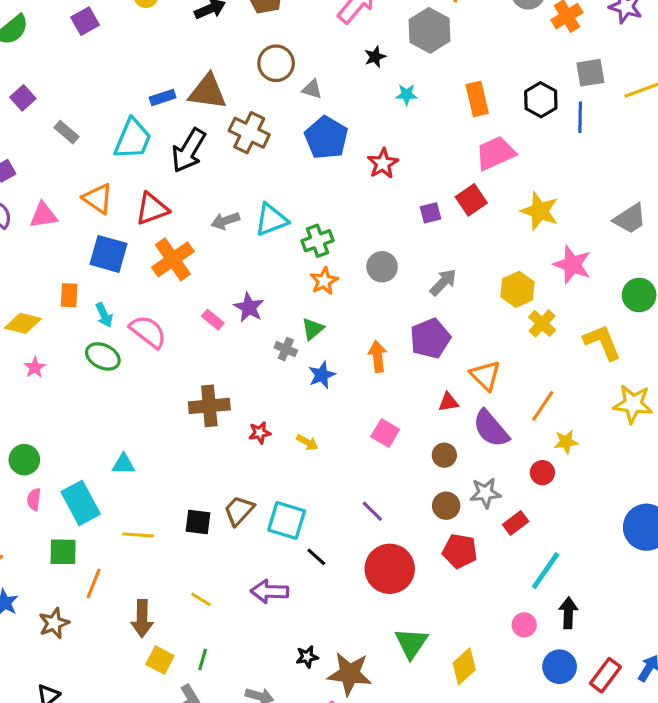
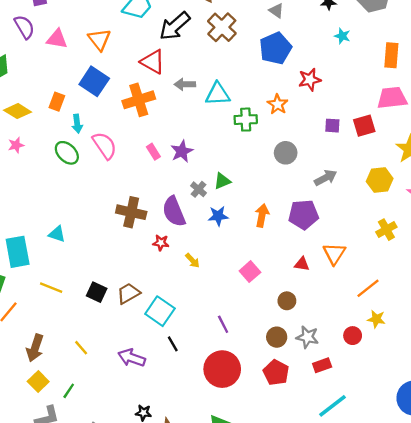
red triangle: (152, 209) -> (153, 62), moved, turned 32
orange star: (324, 281) -> (278, 104), moved, turned -30
yellow hexagon: (517, 289) -> (380, 180), moved
purple semicircle: (491, 429) -> (174, 212), moved

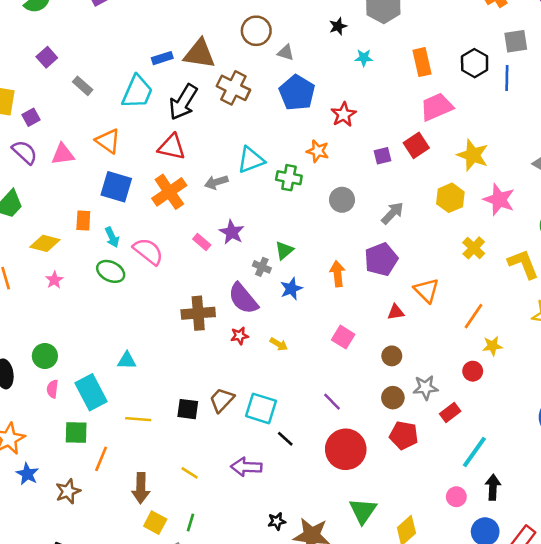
gray arrow: (185, 84) -> (216, 182), moved
green cross: (246, 120) -> (289, 178), turned 30

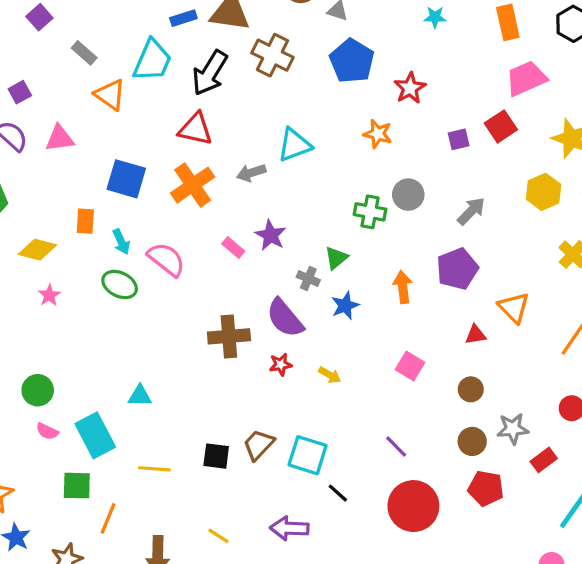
orange triangle: (108, 141) -> (110, 95), moved
green cross: (289, 178) -> (370, 212), moved
pink semicircle: (52, 389) -> (47, 431), turned -72

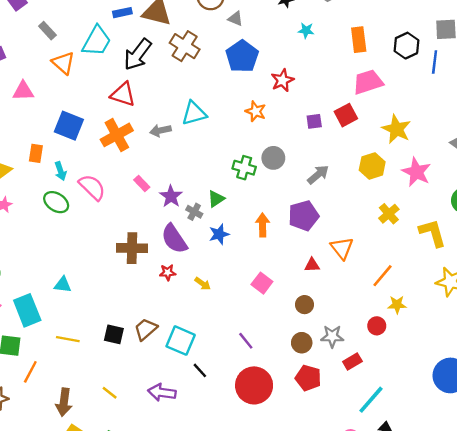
purple star: (271, 235) -> (171, 196), moved

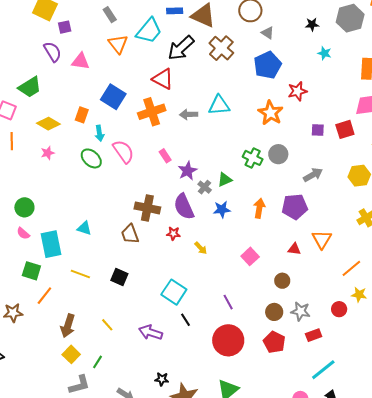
orange star: (256, 111) -> (270, 113), size x1.4
brown trapezoid: (146, 329) -> (130, 234), moved, turned -80

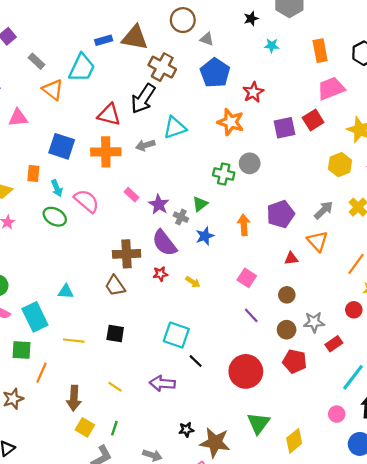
black arrow: (181, 48) -> (143, 99), moved
orange cross: (152, 112) -> (106, 152), turned 32
purple square: (318, 130) -> (285, 128), size x1.5
gray arrow: (313, 175) -> (324, 210), moved
purple line: (228, 302) -> (251, 315), moved

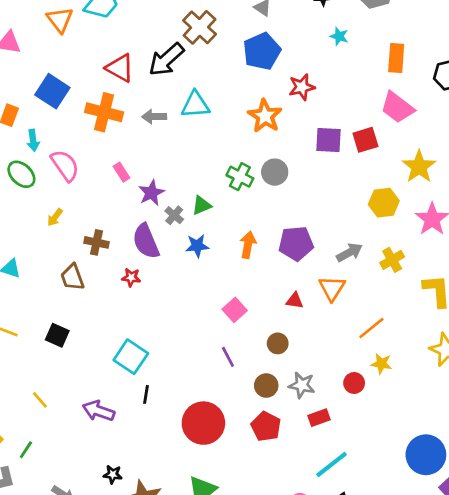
pink trapezoid: (331, 89) -> (397, 107), turned -136
brown cross: (127, 254) -> (96, 242), size x0.7
yellow arrow: (193, 282) -> (55, 217), moved, turned 80
black line: (196, 361) -> (146, 394), turned 40

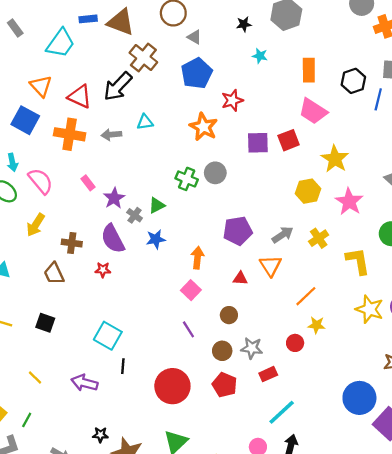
orange triangle: (60, 20) -> (41, 86), moved
cyan triangle: (195, 105) -> (145, 122), size x0.7
yellow arrow: (55, 217) -> (36, 225), size x1.5
orange arrow: (248, 245) -> (197, 258), moved

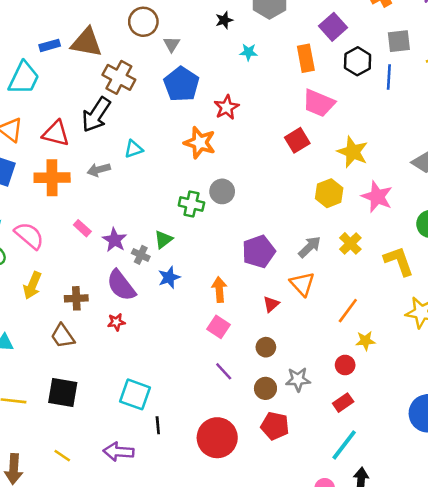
gray triangle: (194, 37) -> (172, 44), turned 42
purple square: (258, 143) -> (333, 27), moved, turned -30
red triangle: (240, 278) -> (271, 304), turned -35
black square: (45, 323) -> (63, 393), size x1.4
red rectangle: (268, 374) -> (343, 403), moved

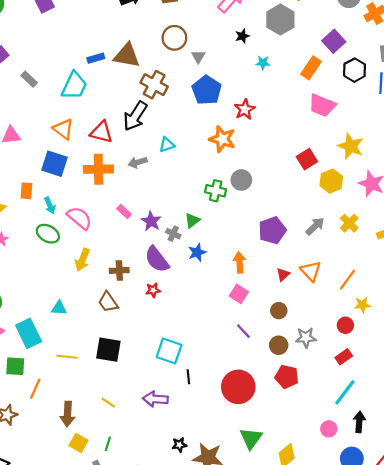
orange rectangle: (306, 58) -> (311, 68), turned 45
red square: (297, 140) -> (307, 159), moved
orange triangle: (302, 284) -> (311, 271), moved

